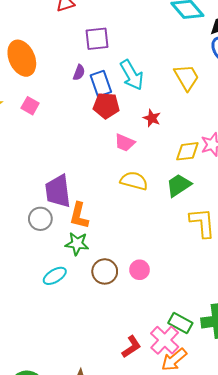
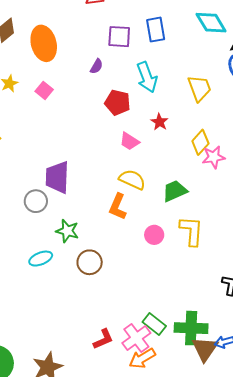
blue rectangle: (101, 84) -> (156, 30), moved
yellow diamond: (187, 151) -> (200, 142), moved, turned -50
orange L-shape: (79, 216) -> (118, 207), moved
pink circle: (140, 270) -> (154, 235), moved

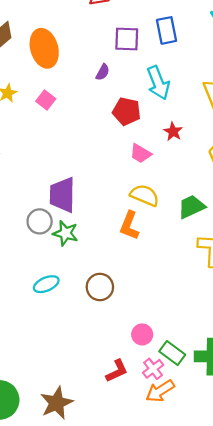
green star: (67, 231) -> (65, 233), moved
pink circle: (154, 235) -> (142, 334), moved
pink cross: (136, 338) -> (153, 369), size x0.7

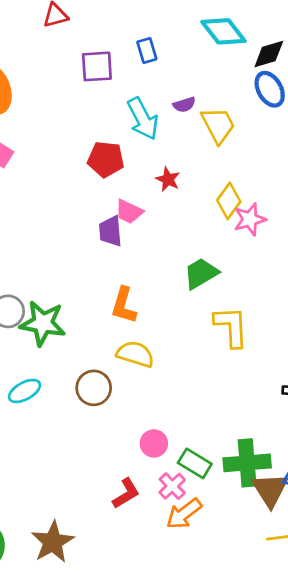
blue rectangle: (167, 30) -> (147, 50), size x0.7
purple semicircle: (103, 72) -> (184, 105), moved, turned 49
purple trapezoid: (62, 195) -> (110, 231), moved, size x0.7
yellow semicircle: (145, 195) -> (135, 354), moved
green star: (65, 233) -> (43, 323), size x1.4

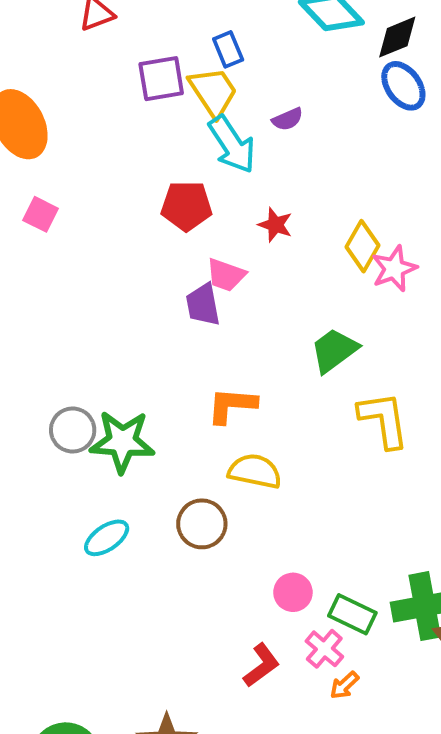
yellow trapezoid: (218, 125) -> (213, 92), moved
orange L-shape: (124, 305) -> (232, 405), turned 84
orange arrow: (184, 514) -> (344, 685), size x0.6

